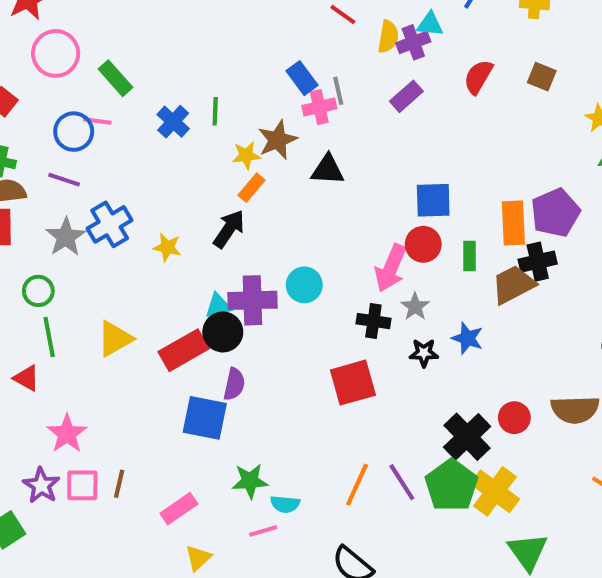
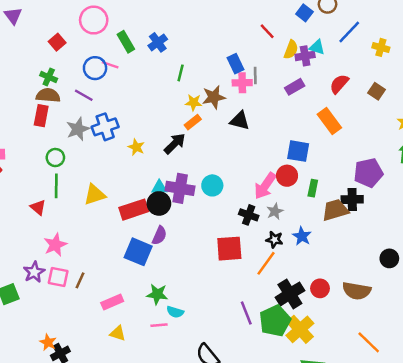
blue cross: (173, 122) -> (158, 42), moved
orange rectangle: (513, 223) -> (329, 121), moved, turned -45
orange line: (357, 485) -> (266, 263), moved
yellow triangle: (198, 558) -> (118, 333), turned 49

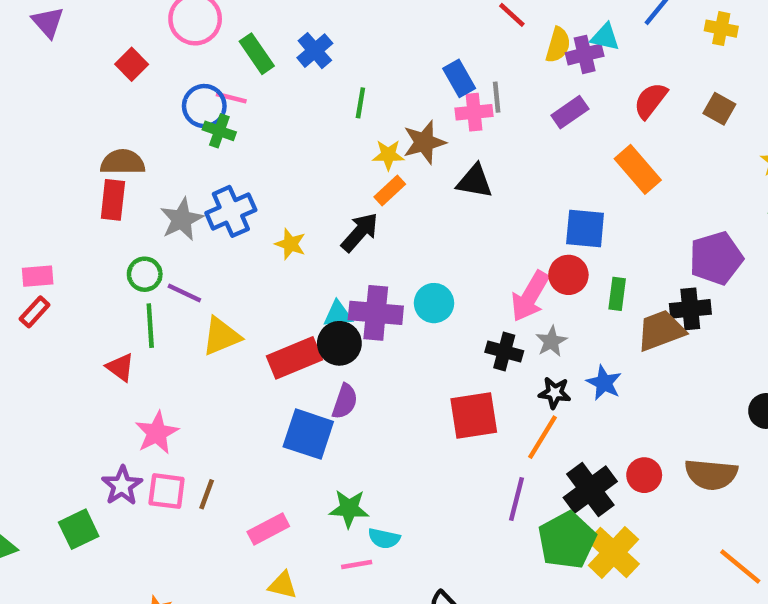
green cross: (49, 77) -> (219, 131), moved
purple line: (84, 95) -> (184, 293), moved
purple line: (246, 313) -> (517, 499), moved, turned 40

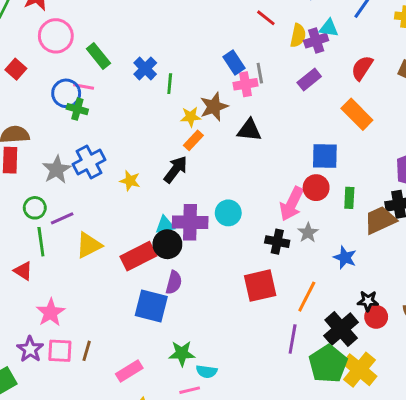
blue cross: (315, 51) -> (145, 69), moved
purple line: (184, 293) -> (62, 218), turned -45
black star: (555, 393) -> (368, 301), moved

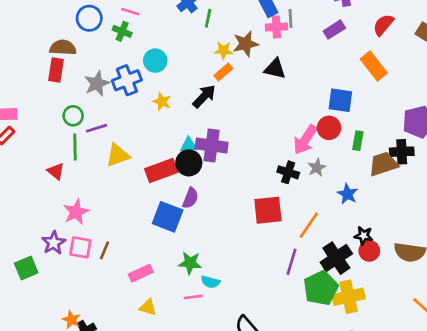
blue circle: (66, 93) -> (89, 18), moved
cyan circle: (228, 213) -> (155, 61), moved
yellow cross: (360, 370) -> (349, 297), turned 32

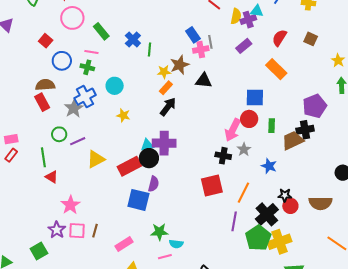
red rectangle: (56, 70) -> (42, 102), turned -30
blue cross: (127, 80) -> (85, 97), moved
black arrow: (204, 96) -> (168, 107), moved
green line: (75, 147) -> (43, 157), moved

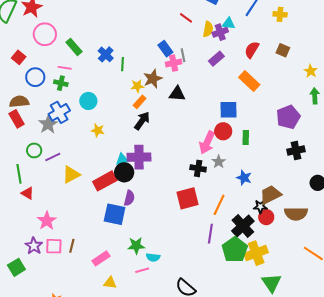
black cross: (305, 130) -> (296, 150), moved
brown trapezoid: (293, 140) -> (270, 195), moved

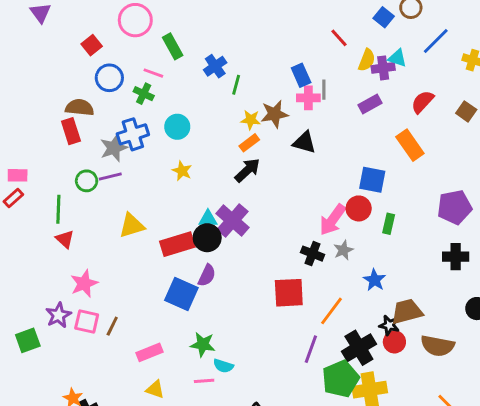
purple line: (53, 157) -> (110, 177), moved
purple cross: (139, 157) -> (232, 221), turned 30

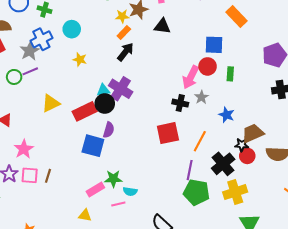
pink rectangle: (150, 352) -> (95, 189), moved
green pentagon: (341, 379) -> (196, 192), moved, turned -30

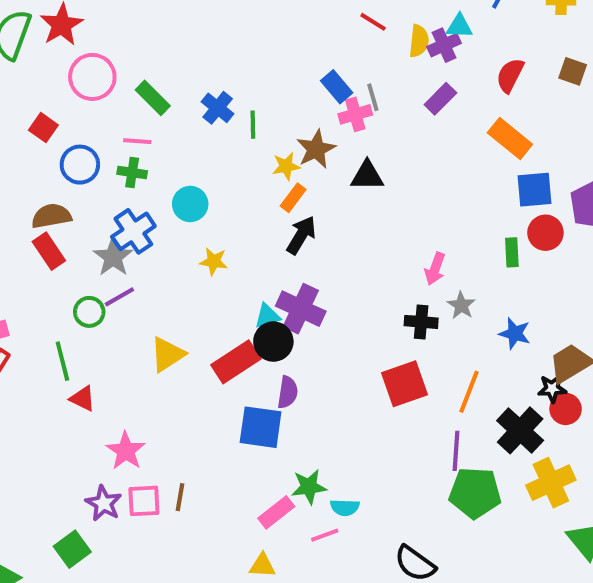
blue square: (214, 45) -> (534, 190), moved
red circle: (208, 66) -> (545, 233), moved
pink arrow: (191, 77) -> (435, 269), size x0.7

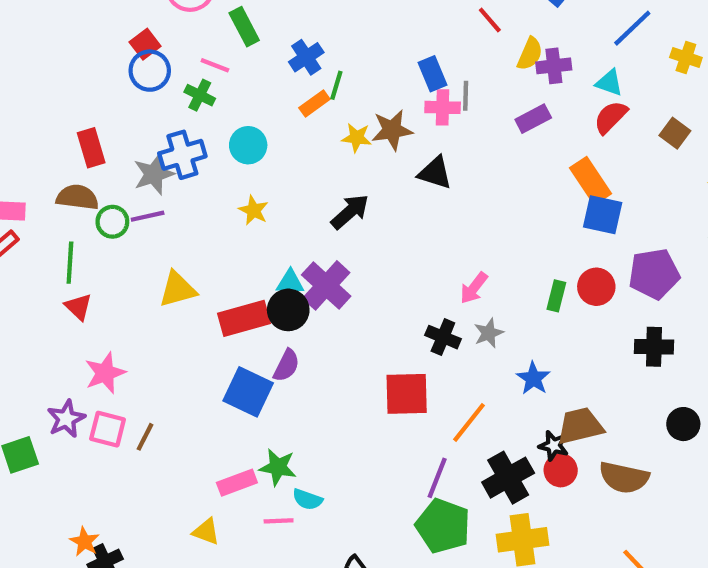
cyan triangle: (459, 26) -> (609, 83), moved
red square: (43, 128) -> (145, 44), moved
blue square: (534, 190) -> (603, 215), moved
orange rectangle: (293, 198) -> (314, 103), moved
brown semicircle: (51, 216) -> (77, 197), moved

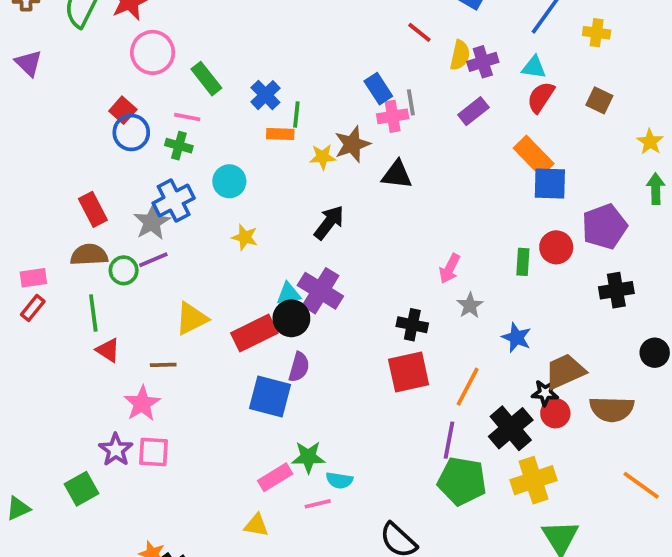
orange rectangle: (314, 103) -> (280, 134), turned 48
black cross: (443, 337) -> (412, 325), moved
brown line: (145, 437) -> (163, 365), moved, turned 72

